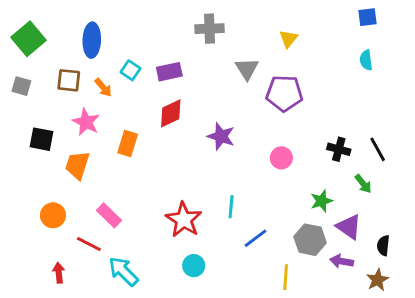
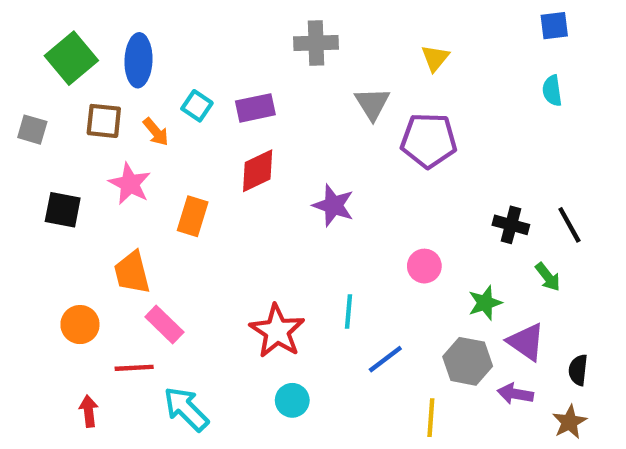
green square: (29, 39) -> (71, 58), moved
pink circle: (281, 158) -> (424, 266), moved
orange trapezoid: (77, 165) -> (132, 273), moved, turned -32
red line: (89, 244) -> (134, 368), turned -30

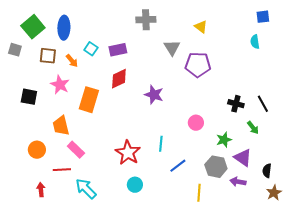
blue square: (554, 26) -> (263, 17), moved
yellow triangle: (435, 58) -> (201, 27), turned -32
gray square: (32, 130) -> (15, 50), moved
orange rectangle: (193, 216) -> (89, 100), size x1.4
brown star: (569, 422) -> (274, 193), moved

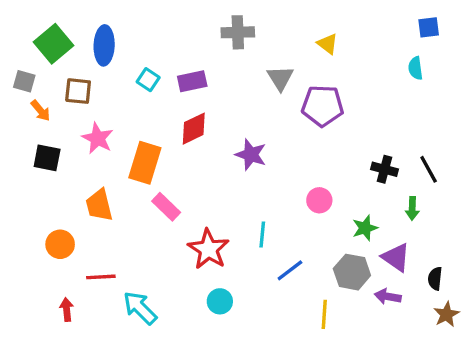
orange arrow: (72, 61) -> (41, 111), moved
green arrow: (253, 128) -> (412, 208), turned 40
pink rectangle: (76, 150) -> (166, 207), moved

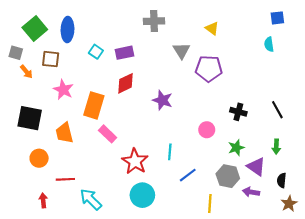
black square: (47, 158) -> (30, 118), moved, size x1.4
black cross: (385, 169) -> (238, 112), moved
green arrow: (412, 208) -> (276, 147), moved
cyan circle: (220, 301) -> (142, 195), size x1.5

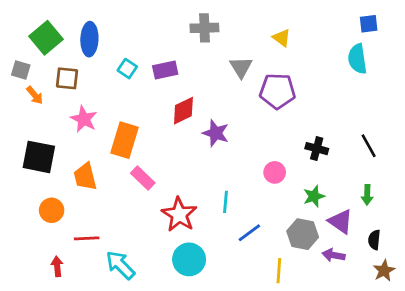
cyan semicircle: (269, 44) -> (357, 59), size x1.5
red diamond: (126, 83) -> (183, 111), moved

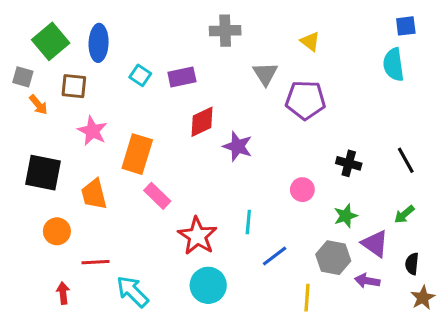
green arrow: (367, 195) -> (404, 214), turned 48

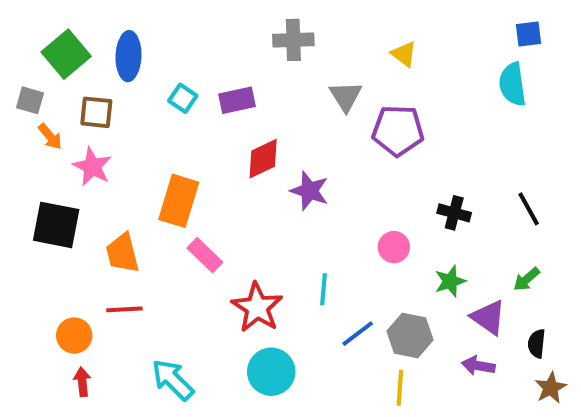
pink star: (92, 131) -> (92, 167), moved
orange circle: (57, 231) -> (74, 336), moved
gray hexagon: (333, 258) -> (410, 336), moved
red line: (95, 262) -> (124, 309), moved

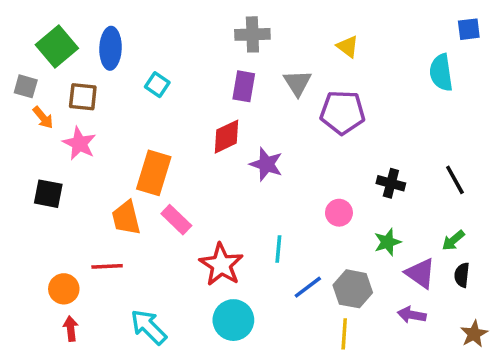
blue square: (529, 34) -> (469, 29), moved
purple rectangle: (237, 100) -> (244, 86), moved, turned -68
black square: (56, 225) -> (48, 194), size x0.7
orange trapezoid: (122, 253) -> (126, 218), moved
black semicircle: (537, 344) -> (462, 275), moved

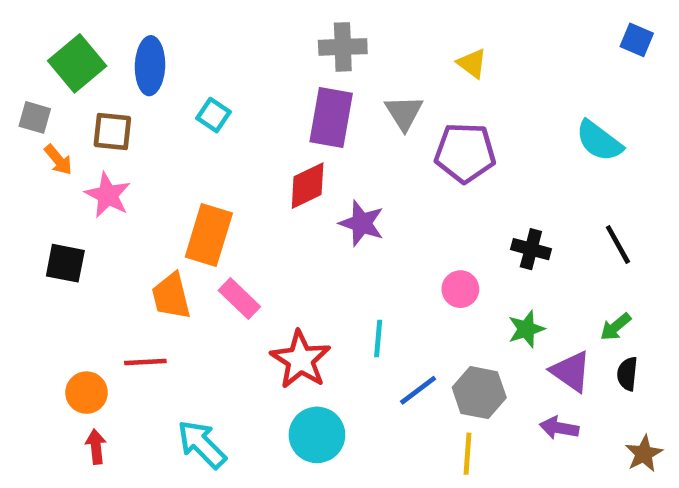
blue square: (469, 29) -> (637, 40), turned 30
cyan semicircle: (441, 72) -> (599, 141), moved, turned -45
purple rectangle: (244, 86) -> (331, 117), size x1.4

